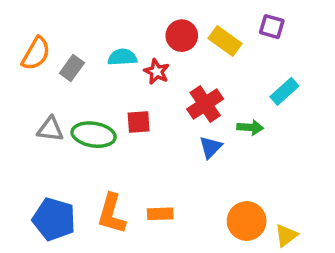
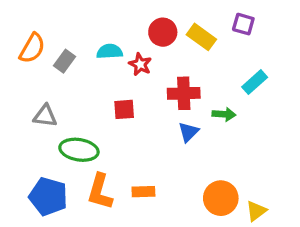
red cross: (205, 104) -> (184, 93), turned 32
green ellipse: (94, 135) -> (79, 150), moved

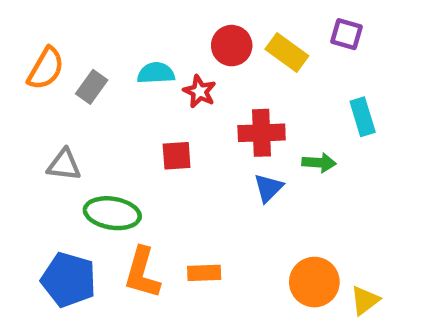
cyan rectangle: (255, 82) -> (363, 117), turned -65

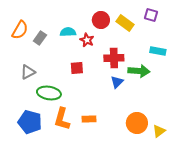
cyan rectangle: (363, 117) -> (158, 51), turned -63
green arrow: (319, 163) -> (139, 71), size x1.5
gray triangle: (64, 165) -> (28, 72), turned -35

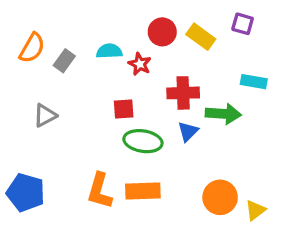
green ellipse: (49, 93) -> (143, 141), moved
orange rectangle: (89, 119) -> (143, 191), size x1.5
blue pentagon: (30, 122) -> (26, 193), moved

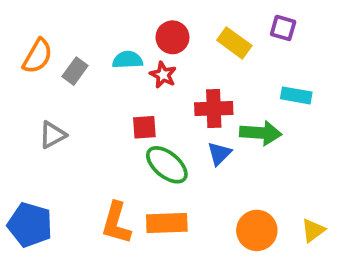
red circle: (162, 32) -> (172, 37), moved
green ellipse: (143, 141) -> (167, 165), turned 30
yellow triangle: (255, 210) -> (313, 230), moved

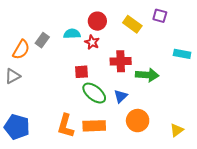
orange semicircle: (37, 56) -> (21, 50), moved
cyan rectangle: (296, 95) -> (182, 54), moved
gray triangle: (52, 135) -> (13, 76), moved
blue triangle: (219, 154) -> (121, 96), moved
orange circle: (257, 230) -> (138, 121), moved

